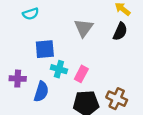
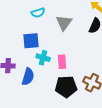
cyan semicircle: (31, 14) -> (38, 13), moved
pink rectangle: (81, 74) -> (62, 62), turned -32

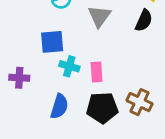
blue semicircle: (28, 77) -> (59, 106), moved

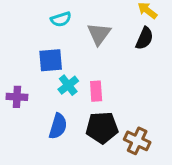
cyan cross: (69, 66) -> (68, 85), turned 36
brown cross: (139, 102) -> (137, 141), moved

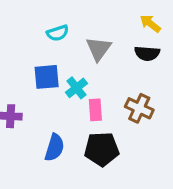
black semicircle: (144, 38) -> (147, 53), turned 70
cyan cross: (68, 85) -> (76, 88), moved
brown cross: (137, 141) -> (139, 108), moved

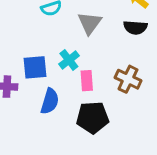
blue square: (47, 77) -> (35, 67), moved
blue semicircle: (55, 148) -> (50, 101), moved

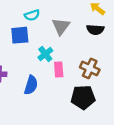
blue square: (35, 67) -> (20, 35), moved
black pentagon: (93, 118) -> (83, 97), moved

